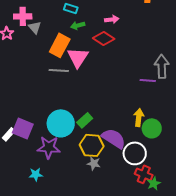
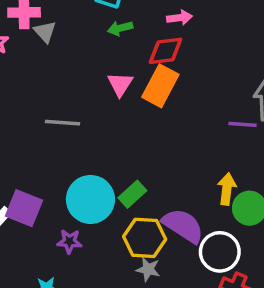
red diamond: (104, 38) -> (166, 51), turned -40
orange rectangle: (60, 45) -> (160, 86), moved
pink triangle: (78, 57) -> (120, 84), size x0.7
gray line: (59, 70) -> (62, 123), moved
purple star: (49, 147) -> (69, 241), size x0.6

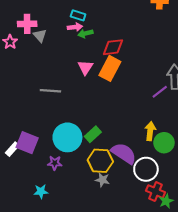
pink arrow: (180, 18) -> (75, 27), moved
purple line: (242, 124) -> (160, 92), turned -42

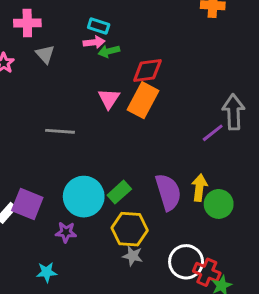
pink cross: (27, 24) -> (27, 23), moved
purple semicircle: (124, 153) -> (168, 192), moved, turned 40
white circle: (146, 169) -> (186, 262), moved

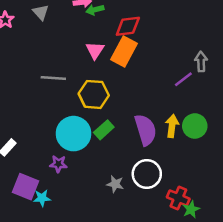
gray arrow: (233, 112) -> (201, 62), size x0.7
purple square: (27, 204) -> (26, 187), moved
green circle: (219, 204) -> (195, 126), moved
yellow hexagon: (130, 229) -> (94, 94), moved
white circle: (186, 262) -> (147, 174), moved

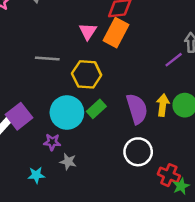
gray star: (115, 184) -> (68, 162), moved
purple square: (26, 187) -> (19, 116), moved, turned 30

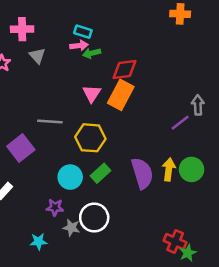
cyan circle: (67, 112) -> (70, 177), size x0.7
purple square: (19, 116) -> (21, 148), moved
white circle: (138, 152) -> (94, 218), moved

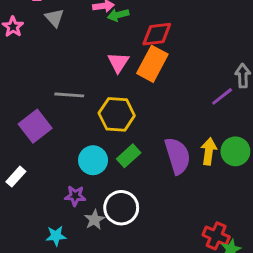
gray star: (71, 228) -> (94, 220), turned 30

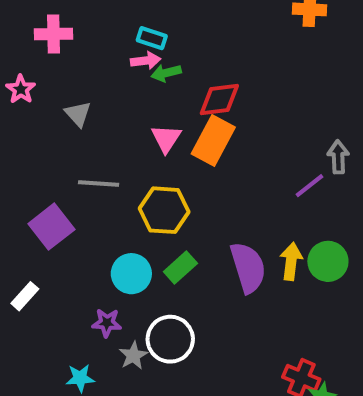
gray triangle: (54, 18) -> (78, 114), moved

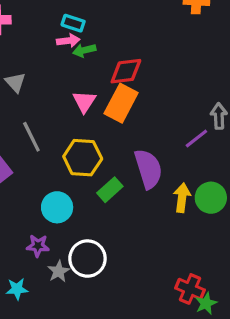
gray line: (99, 184) -> (31, 137), turned 60
green rectangle: (180, 267) -> (110, 190), moved
purple semicircle: (248, 267) -> (148, 169), moved

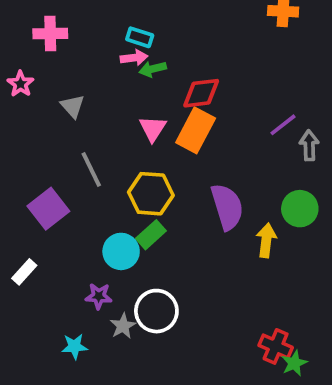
purple line: (196, 138) -> (283, 125), moved
green rectangle: (110, 190) -> (151, 235), moved
green circle: (211, 198) -> (300, 209), moved

